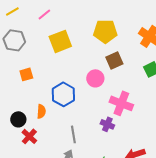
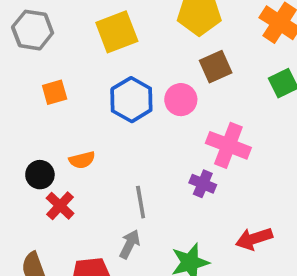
blue hexagon: (63, 94) -> (131, 100), moved
orange semicircle: (41, 111) -> (82, 160), turned 72

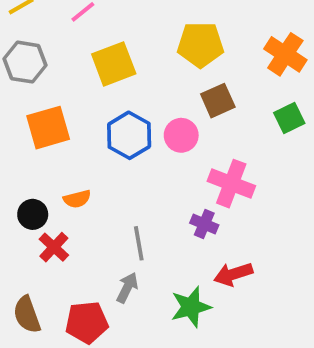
orange square: (55, 92) -> (48, 128), size x1.6
red arrow: (254, 239) -> (233, 274), moved

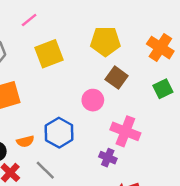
brown square: (218, 101) -> (117, 78), turned -30
blue hexagon: (129, 135) -> (59, 133), moved
gray line: (139, 243) -> (45, 170), moved, turned -35

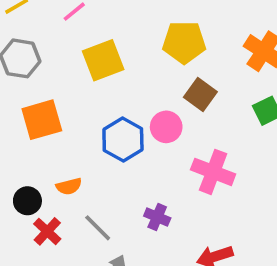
blue hexagon: (59, 133) -> (123, 140), moved
purple cross: (108, 158) -> (157, 217), moved

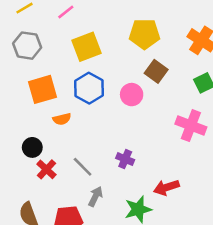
blue hexagon: (123, 140) -> (89, 88), moved
pink cross: (213, 172) -> (191, 126), moved
orange semicircle: (69, 186) -> (62, 119), moved

